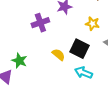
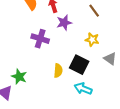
purple cross: (40, 23) -> (40, 39), turned 36
yellow semicircle: (58, 55) -> (58, 71), turned 56

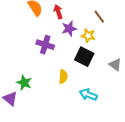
yellow star: (92, 40) -> (88, 36), moved
black square: (79, 65) -> (84, 57), moved

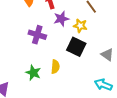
green star: (24, 83) -> (33, 73), moved
cyan arrow: (88, 95) -> (103, 85), moved

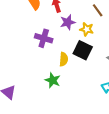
yellow semicircle: (55, 67) -> (64, 59), moved
green star: (33, 73) -> (53, 80), moved

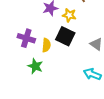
purple cross: (44, 38) -> (26, 38), moved

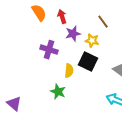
purple cross: (26, 38) -> (49, 50), moved

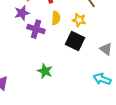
purple star: (73, 34) -> (22, 13), moved
yellow semicircle: (69, 71) -> (56, 18), moved

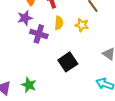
black square: (75, 41) -> (68, 62), moved, turned 30
green star: (45, 71) -> (29, 85), moved

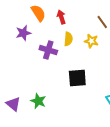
purple star: (25, 18) -> (23, 33), moved
black square: (68, 62) -> (77, 78), turned 30

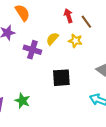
red arrow: (61, 17) -> (68, 16), moved
yellow semicircle: (68, 39) -> (52, 39), turned -144

